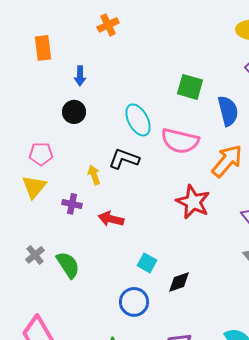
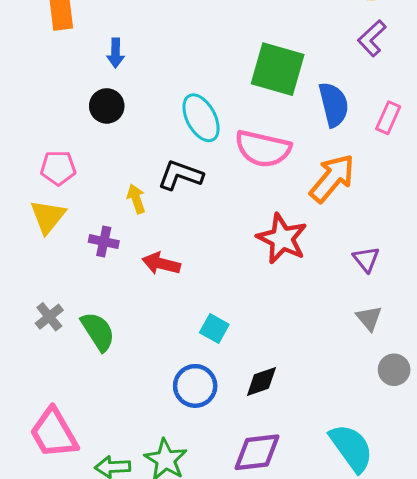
green square: (190, 87) -> (278, 69), size x1.4
black diamond: (179, 282) -> (261, 382), moved

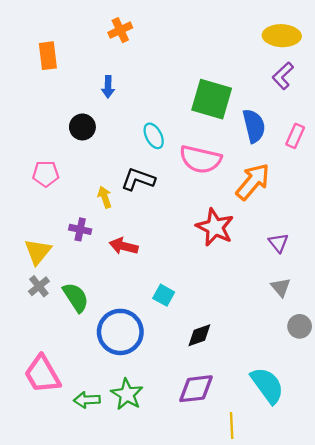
blue arrow: (116, 53) -> (108, 87), moved
cyan ellipse: (201, 118) -> (154, 136), size x0.7
yellow triangle: (48, 216) -> (38, 252), moved
blue circle: (195, 386) -> (120, 332), moved, size x1.4

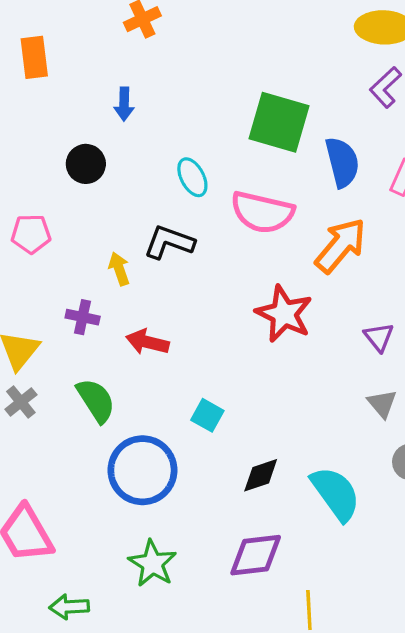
green semicircle: (76, 297) -> (96, 400), moved
cyan semicircle: (267, 385) -> (336, 494), moved
green arrow: (87, 400) -> (69, 607), moved

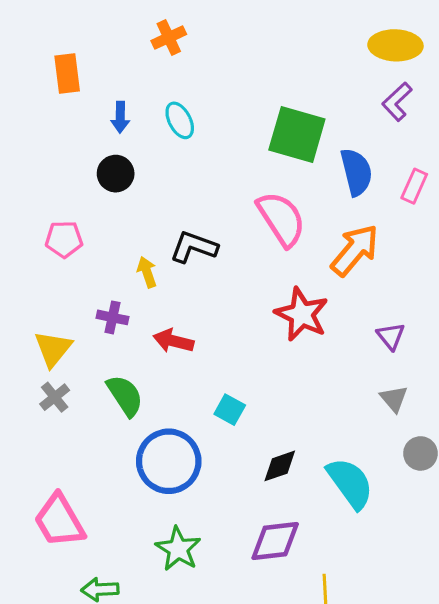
blue arrow: (124, 104) -> (120, 117), moved
cyan ellipse: (192, 177) -> (180, 120), moved
pink semicircle: (262, 212) -> (281, 219), turned -136

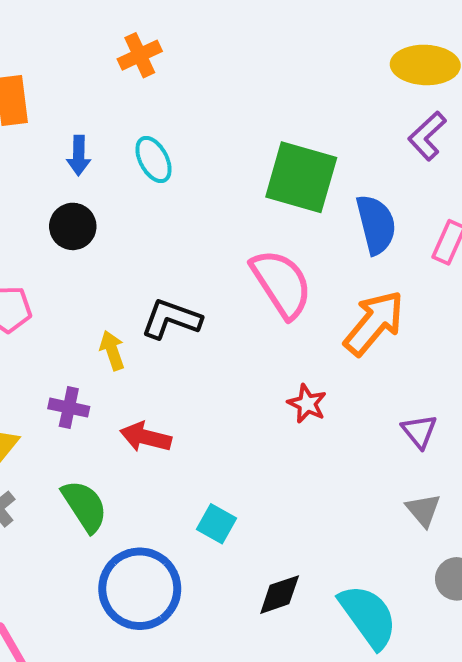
red star: (302, 314) -> (307, 404), size x0.6

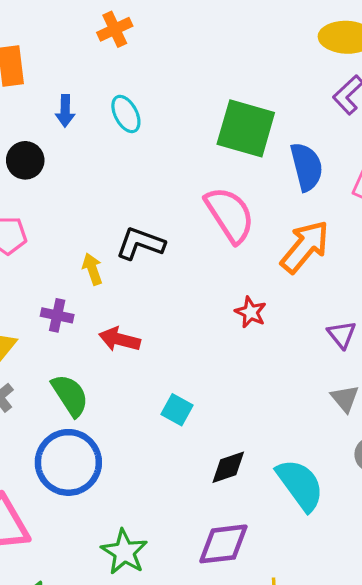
black circle: (73, 226) -> (25, 160), moved
blue circle: (140, 589) -> (68, 462), moved

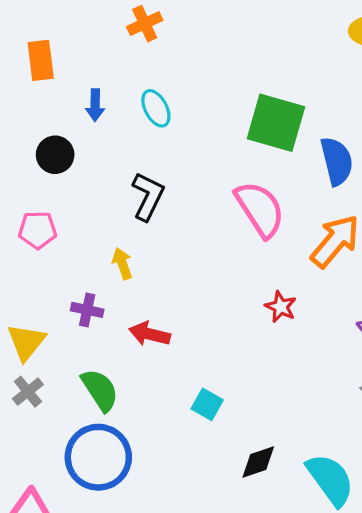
black L-shape: (140, 243) -> (148, 196), moved, turned 96

